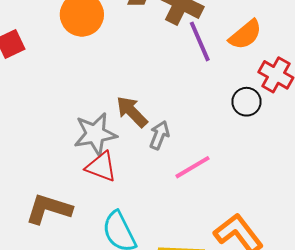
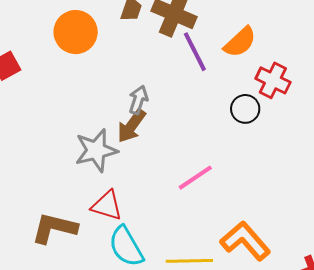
brown arrow: (132, 112) -> (131, 126), turned -96
gray arrow: (159, 135) -> (138, 100), moved
red triangle: (101, 167) -> (107, 205), moved

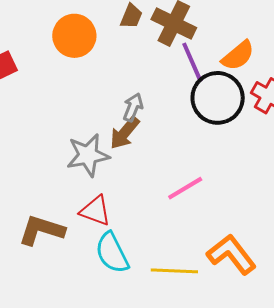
black circle: (245, 109) -> (218, 98), moved, size x1.8

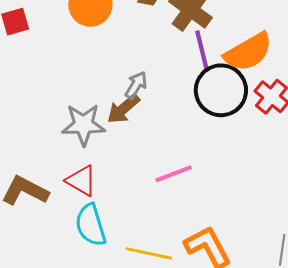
orange semicircle: (238, 56) -> (248, 52), size x1.4

